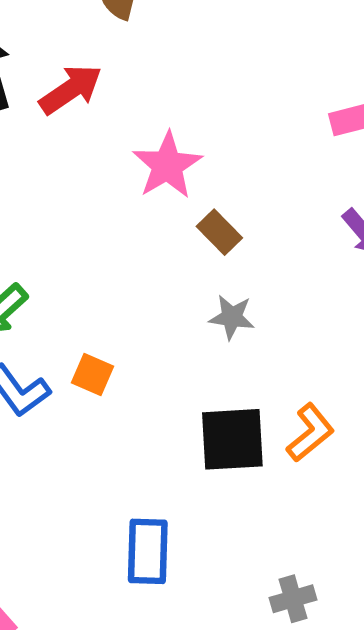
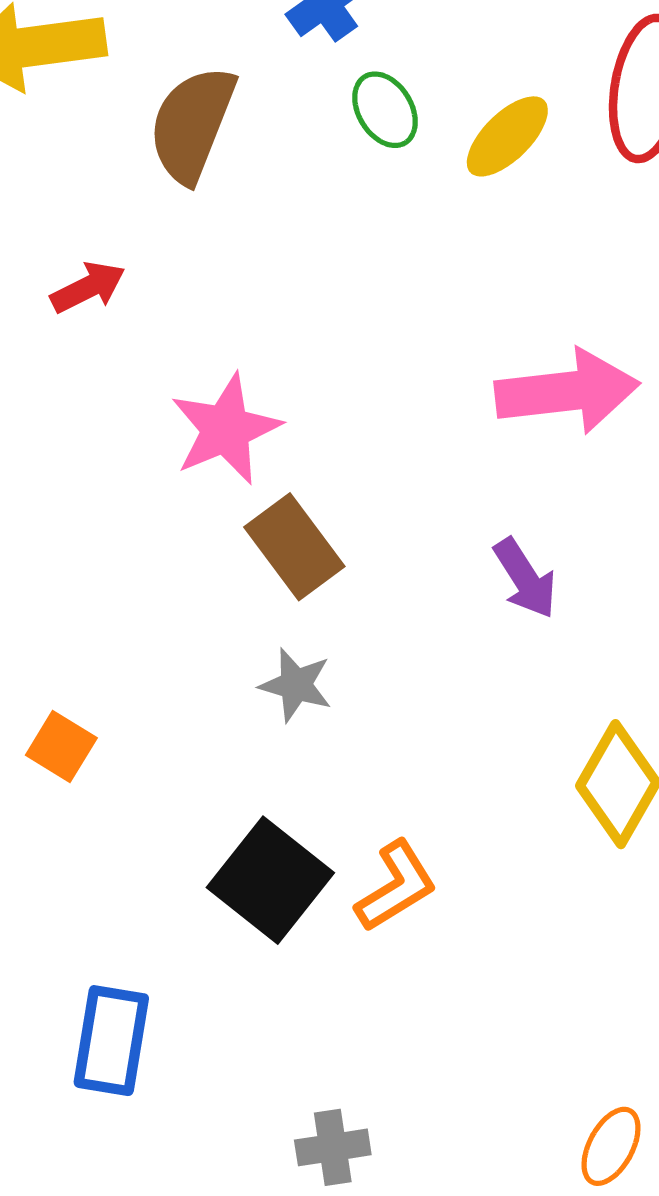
red arrow: (71, 89) -> (88, 287), size x0.7
brown rectangle: (219, 232) -> (294, 547), size x1.4
black square: (232, 439) -> (270, 880), turned 34

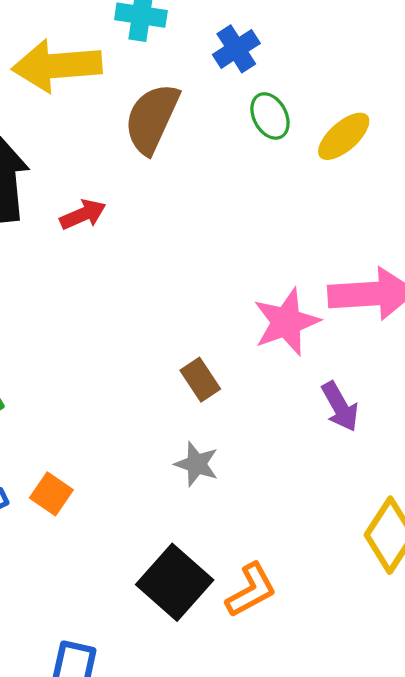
pink star: (226, 429) -> (286, 322), moved
brown rectangle: (294, 547) -> (200, 380), size x0.7

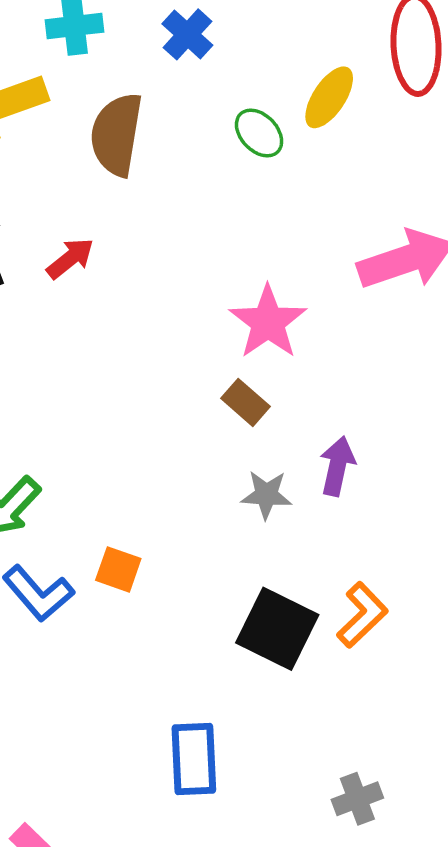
green ellipse: (270, 116) -> (259, 133), moved
pink star: (286, 322) -> (268, 322), moved
purple arrow: (340, 407) -> (337, 466), moved, turned -123

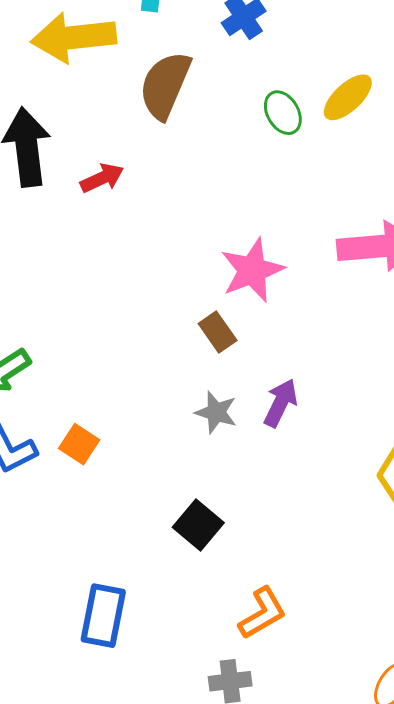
orange L-shape: (362, 615) -> (262, 613), moved
black square: (277, 629) -> (198, 525), size x0.7

